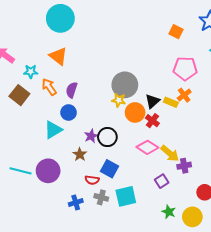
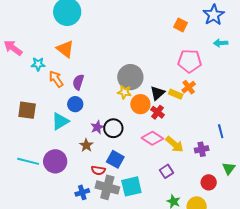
brown square: (19, 95) -> (27, 110), moved, turned -30
purple cross: (184, 166) -> (202, 149), moved
gray cross: (101, 197) -> (107, 187), size x1.6

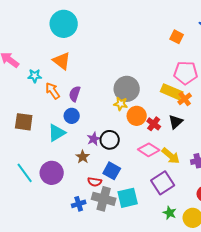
black triangle: (157, 93) -> (176, 122), moved
yellow rectangle: (176, 94) -> (172, 92), moved, size x1.5
cyan line: (28, 161) -> (25, 173), turned 40
purple square: (167, 171) -> (163, 183), size x1.6

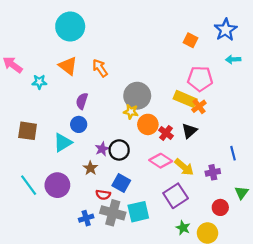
orange arrow: (53, 91) -> (100, 68), moved

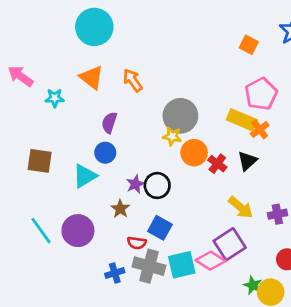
pink pentagon: (200, 79) -> (261, 94), turned -30
pink diamond: (161, 161) -> (210, 261), moved
green star: (183, 228) -> (253, 285), moved

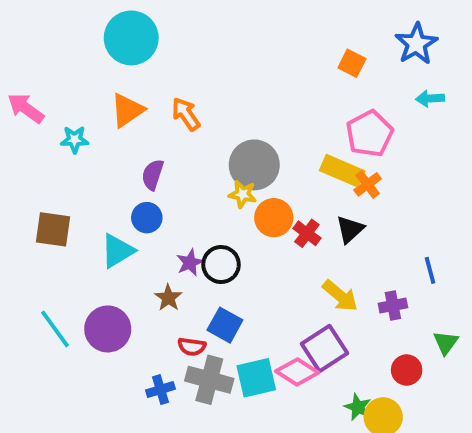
orange triangle: (92, 78) -> (127, 110), turned 48

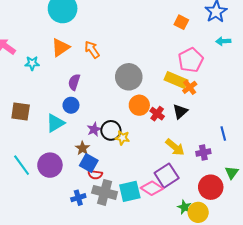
yellow star: (243, 194) -> (122, 138), moved
blue square: (225, 325) -> (89, 163), moved
red circle: (407, 370) -> (211, 187), size x1.5

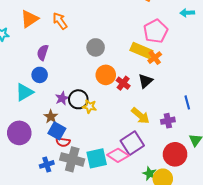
gray circle: (129, 77) -> (96, 47), size x0.7

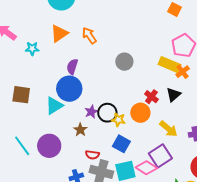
blue circle: (40, 75) -> (69, 89), size x1.6
orange circle: (106, 75) -> (140, 113), moved
blue square: (57, 131) -> (121, 144), moved

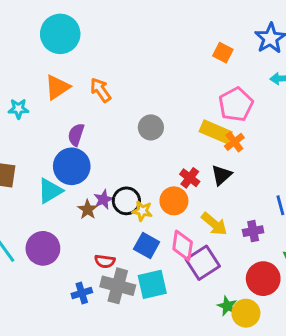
brown star: (80, 130) -> (88, 210), moved
pink diamond: (146, 168) -> (183, 245), moved, turned 65

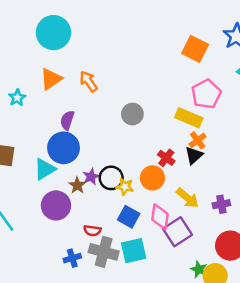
orange square: (223, 53) -> (195, 49), size x1.5
cyan star: (18, 109) -> (17, 98), turned -30
orange cross: (234, 142) -> (198, 140), moved
purple circle: (43, 248) -> (56, 205), moved

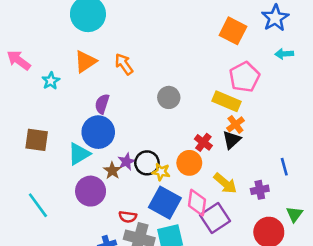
blue square: (129, 217) -> (165, 203), size x1.4

